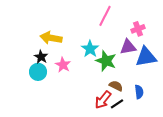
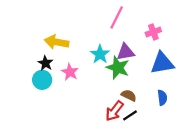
purple triangle: (128, 47) -> (126, 52), moved
blue semicircle: (139, 92) -> (162, 98), moved

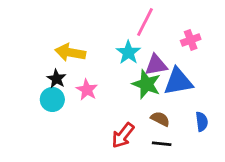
cyan star: (100, 54) -> (128, 52), moved
blue triangle: (162, 63) -> (178, 81), moved
red arrow: (114, 111) -> (123, 135), moved
black line: (130, 115) -> (162, 144), turned 40

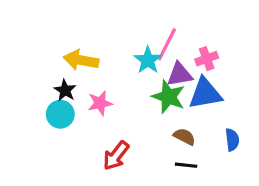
pink line: (145, 22) -> (167, 44), moved
pink cross: (191, 40) -> (207, 59), moved
pink star: (87, 90) -> (100, 103), turned 30
red arrow: (123, 135) -> (116, 156), moved

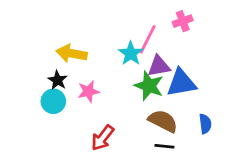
pink cross: (207, 59) -> (183, 21), moved
brown semicircle: (184, 137) -> (163, 121), size x1.5

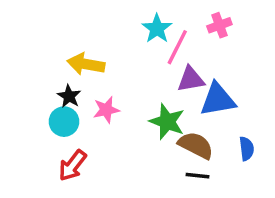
cyan star: (131, 53) -> (157, 29), moved
green star: (149, 86) -> (167, 122), moved
red arrow: (103, 138) -> (72, 166), moved

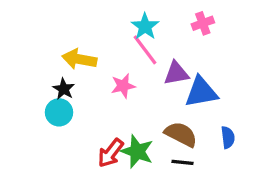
pink line: (177, 47) -> (145, 50), moved, turned -64
pink star: (106, 110) -> (123, 86), moved
green star: (167, 122) -> (137, 151), moved
red arrow: (72, 166) -> (111, 153), moved

